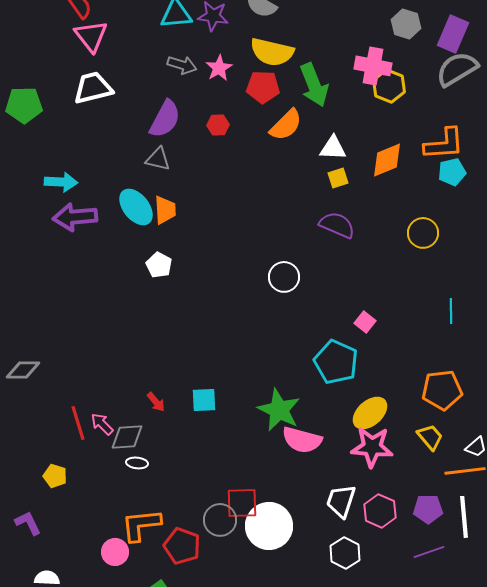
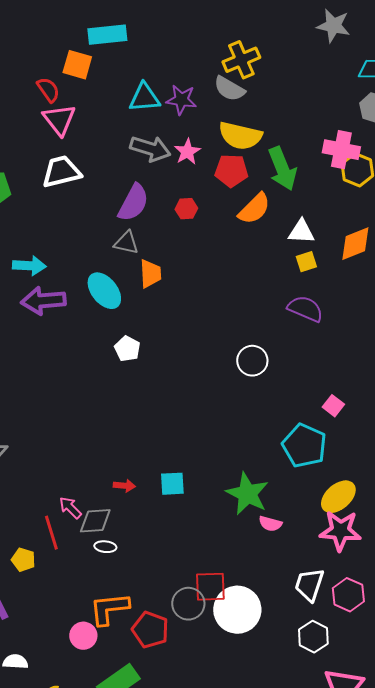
gray arrow: (182, 65) -> (150, 149), size x1.4
orange trapezoid: (165, 210) -> (150, 274), moved
red arrow: (156, 402) -> (124, 486), turned -45
red line: (78, 423) -> (51, 533), moved
pink semicircle: (302, 440) -> (270, 524), size x0.6

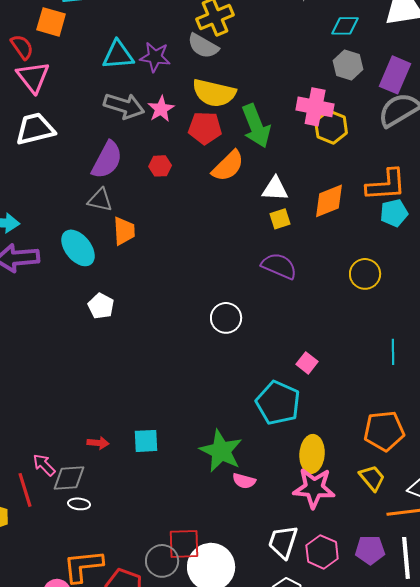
yellow ellipse: (338, 497) -> (312, 454), turned -45

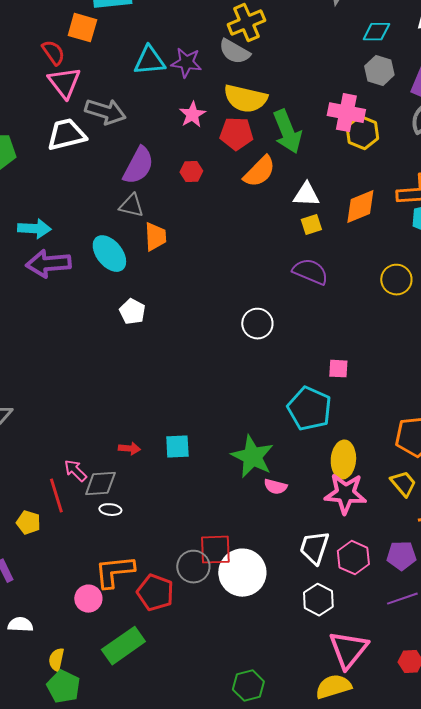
gray arrow: (124, 106) -> (105, 112), moved
pink square: (307, 363) -> (338, 369), turned -35

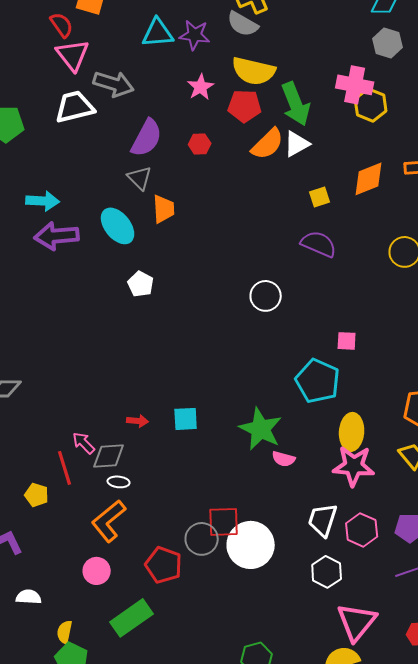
white triangle: (306, 195) -> (297, 144), moved, turned -32
gray triangle: (131, 206) -> (140, 178), turned 32
orange L-shape: (114, 572) -> (109, 521), moved, turned -33

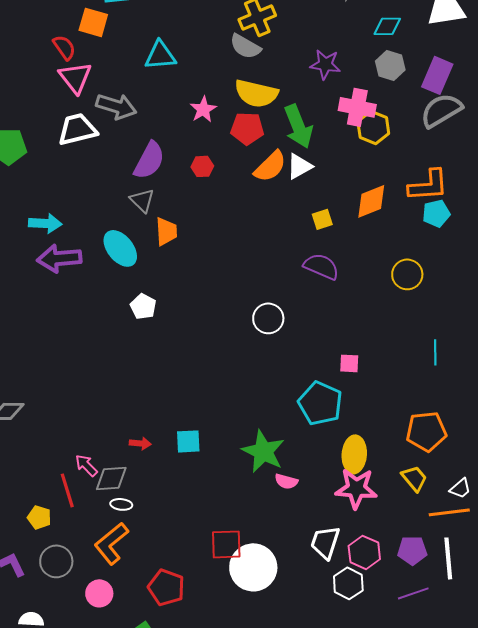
purple star: (195, 35) -> (325, 64), moved
gray circle: (202, 539) -> (56, 561), moved
white hexagon: (327, 572) -> (348, 583), moved

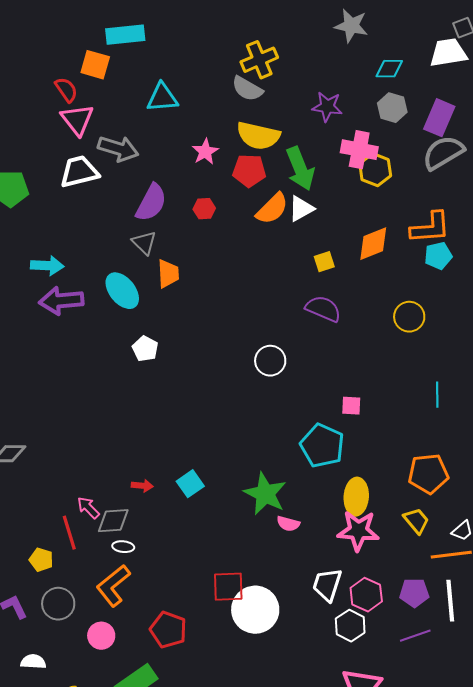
cyan square: (188, 441) -> (190, 484), turned -32

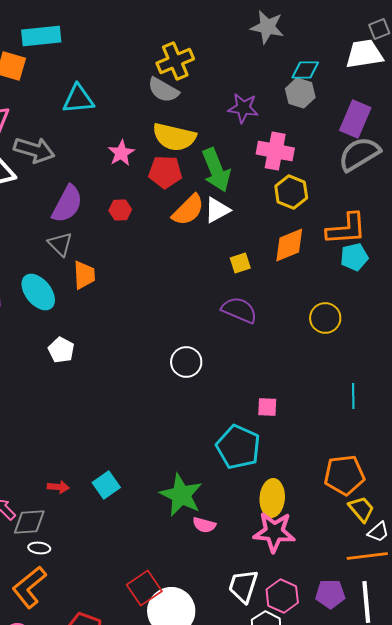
gray hexagon: (392, 108) -> (300, 93), moved
yellow hexagon: (375, 170) -> (291, 192), moved
yellow trapezoid: (416, 521) -> (361, 509), moved
red square: (228, 587) -> (144, 588), turned -32

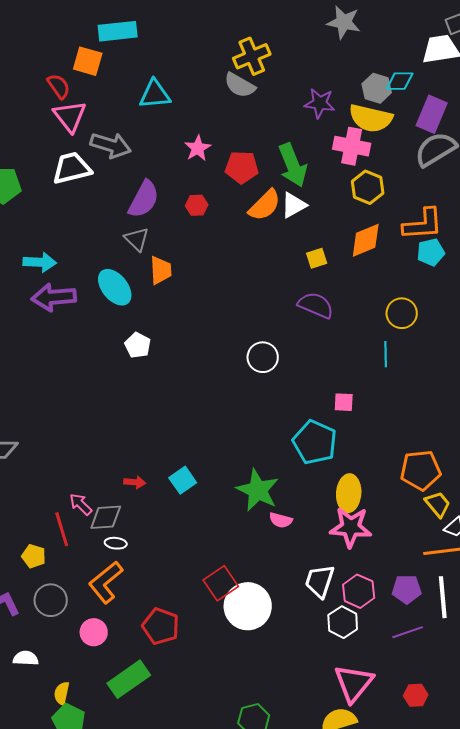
cyan diamond: (305, 70) -> (400, 81), moved
yellow semicircle: (174, 137) -> (371, 118), moved
cyan line: (353, 396) -> (386, 354), moved

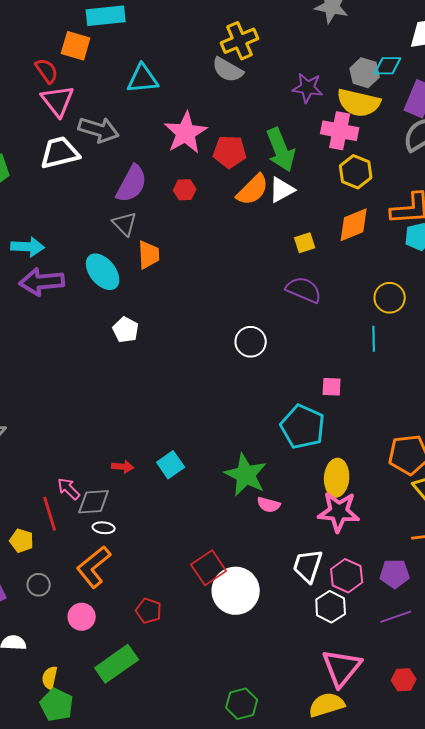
pink star: (198, 148) -> (186, 133), size x1.6
gray circle: (51, 600) -> (39, 585), size x0.7
red pentagon: (161, 626) -> (149, 611), size x0.7

